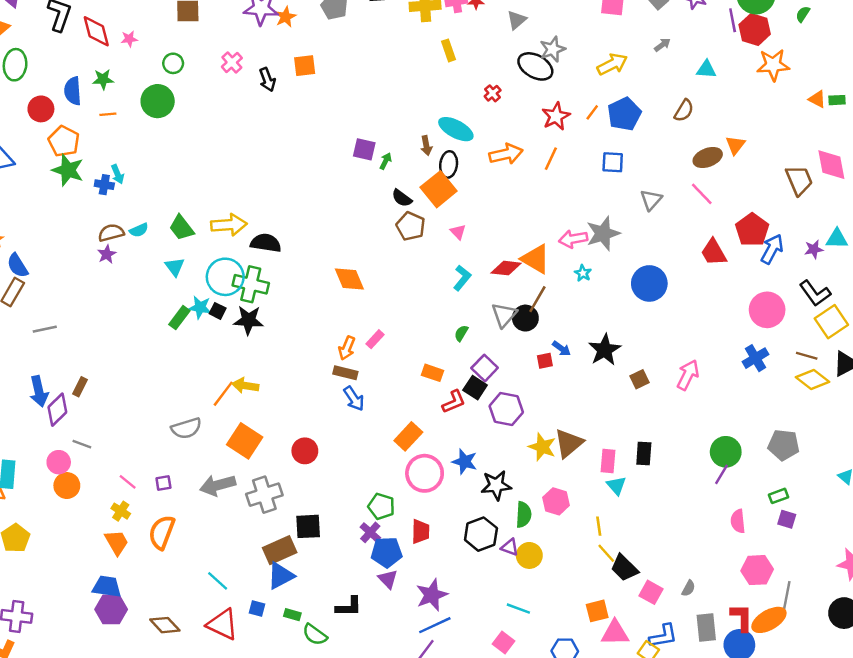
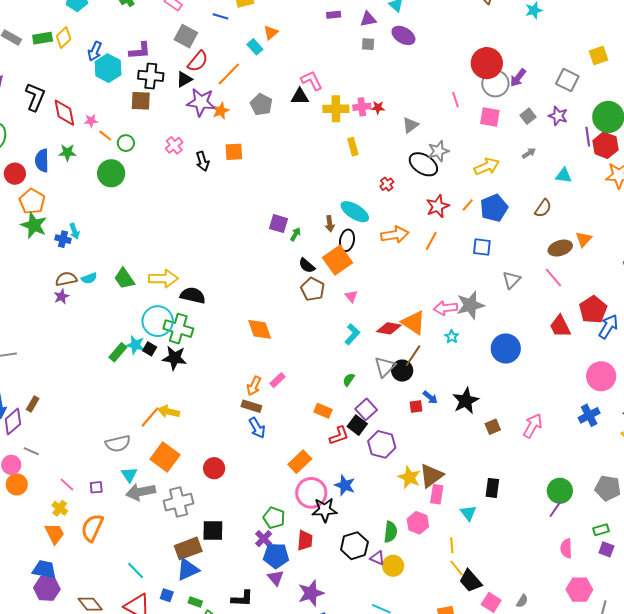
orange line: (108, 114) -> (105, 136), moved, turned 40
cyan triangle: (175, 267) -> (129, 475), moved
pink rectangle: (608, 461) -> (437, 494), moved
black star: (496, 485) -> (325, 510), moved

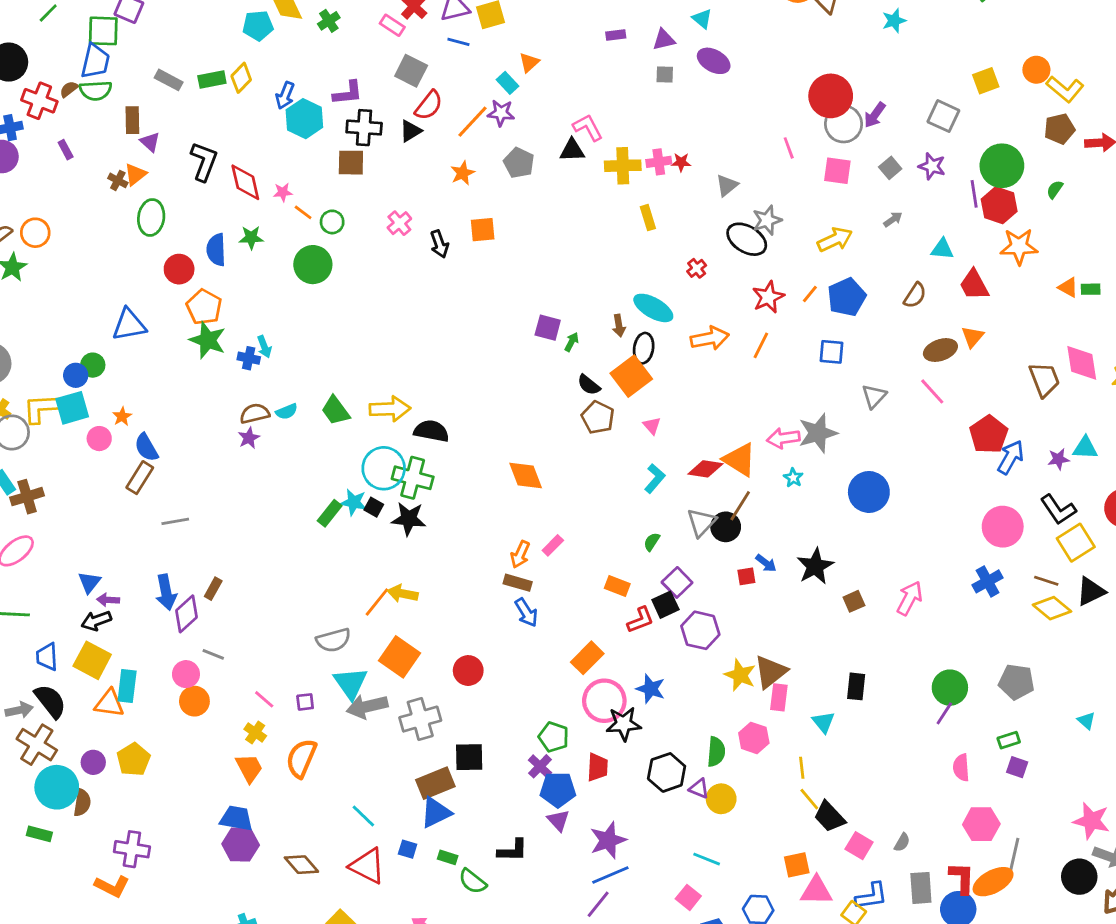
purple star: (201, 102) -> (501, 113), moved, size x0.7
red trapezoid: (560, 326) -> (974, 285), moved
black square: (357, 425) -> (665, 605), turned 30
cyan triangle: (129, 475) -> (351, 683), size x1.5

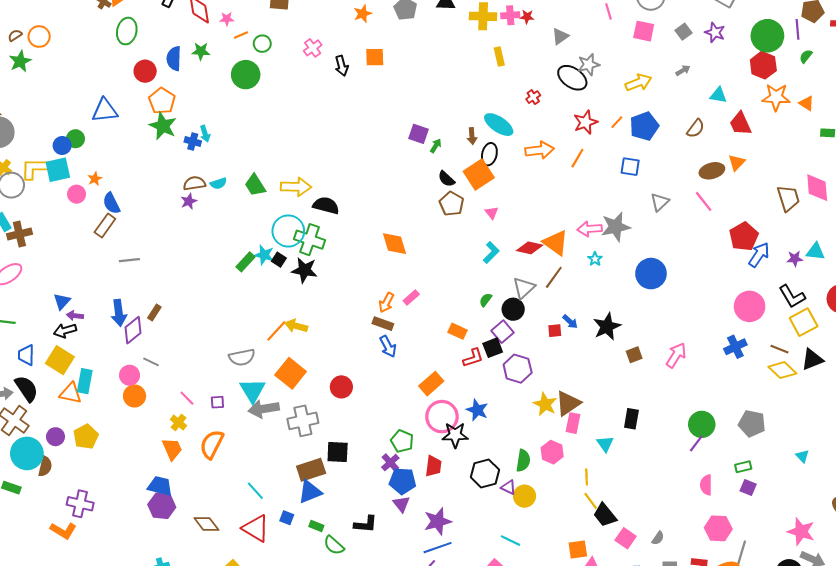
purple line: (974, 194) -> (798, 29), moved
orange line: (303, 212) -> (241, 35), turned -64
orange triangle: (1068, 287) -> (807, 103), moved
black circle: (726, 527) -> (513, 309), moved

